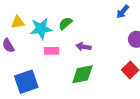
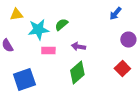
yellow triangle: (18, 22) -> (16, 14), moved
green diamond: (82, 74) -> (77, 72), turned -30

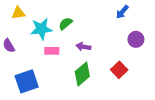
red square: (122, 68) -> (119, 70), moved

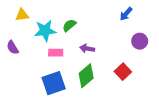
blue square: (27, 81) -> (54, 83), moved

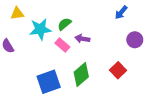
purple arrow: (87, 48) -> (82, 39), moved
pink rectangle: (56, 53) -> (62, 45), moved, turned 40

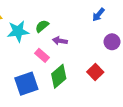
pink rectangle: (62, 45) -> (42, 55), moved

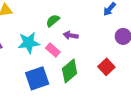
cyan star: (18, 31) -> (29, 43), moved

